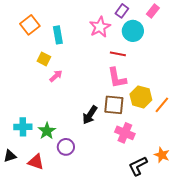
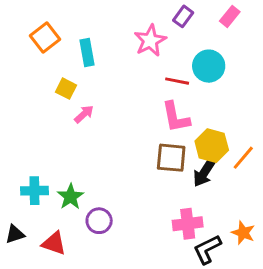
cyan circle: (133, 31) -> (209, 66), moved
black arrow: (90, 115) -> (204, 173), moved
pink cross: (125, 133) -> (188, 224), moved, turned -30

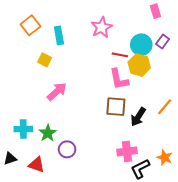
purple rectangle: (183, 16) -> (163, 42), moved
pink rectangle: (230, 16) -> (155, 11), turned -56
pink arrow: (84, 114) -> (57, 91), moved, size x1.5
yellow hexagon: (212, 146) -> (139, 65), moved

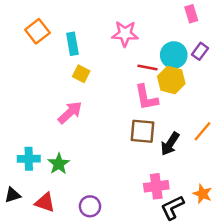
pink star: (102, 27) -> (125, 34), turned 30
yellow square: (45, 60) -> (81, 74), moved
purple circle: (67, 149) -> (90, 206), moved

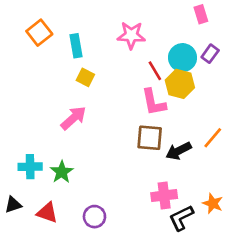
red line: (147, 68) -> (155, 71), turned 48
black arrow: (170, 144) -> (179, 151), turned 30

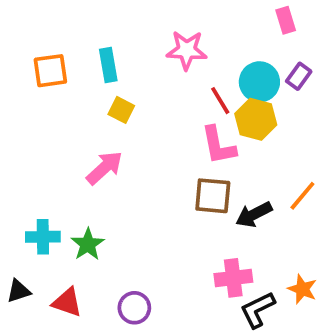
orange square: (39, 33) -> (50, 71), moved, turned 30

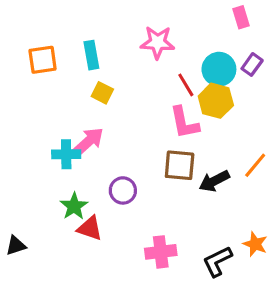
cyan cross: (43, 237) -> (66, 154), moved
pink cross: (233, 278) -> (161, 252), moved
red triangle: (67, 302) -> (90, 228), moved
purple circle: (134, 308) -> (123, 190), moved

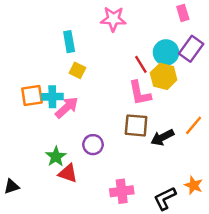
pink star: (158, 42) -> (113, 19), moved
orange square: (43, 60) -> (32, 96), moved
purple rectangle: (252, 64) -> (191, 49), size x1.5
cyan cross: (66, 154) -> (52, 97), moved

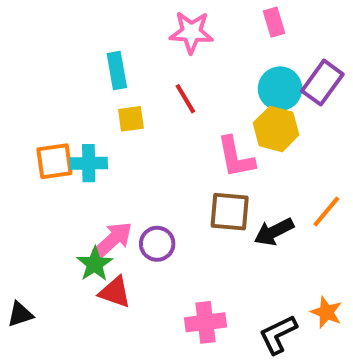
pink rectangle: (183, 13) -> (274, 22), moved
red line: (141, 64) -> (185, 99), moved
yellow square: (77, 70) -> (131, 119), turned -35
pink arrow: (67, 107) -> (113, 240), moved

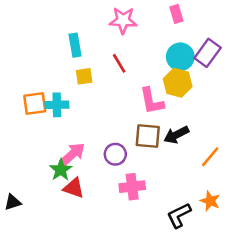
orange line: (326, 212) -> (210, 157), moved
black arrow: (274, 232) -> (176, 135), moved
purple circle: (157, 244) -> (115, 154), moved
pink cross: (205, 322) -> (132, 187), moved

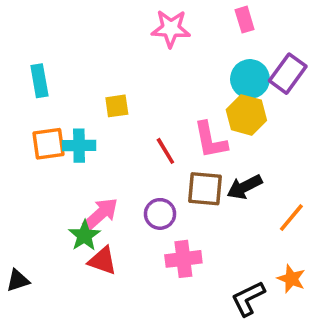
cyan rectangle: (75, 45) -> (39, 81), moved
red line: (119, 63) -> (165, 151), moved

